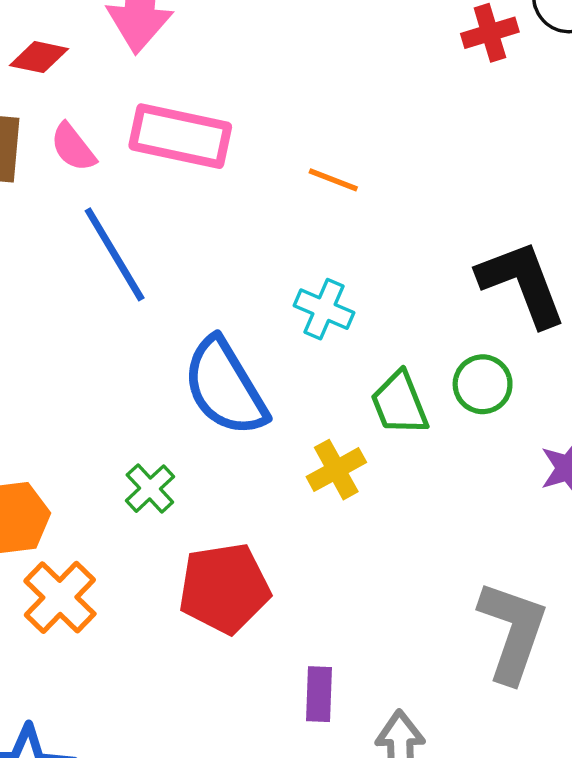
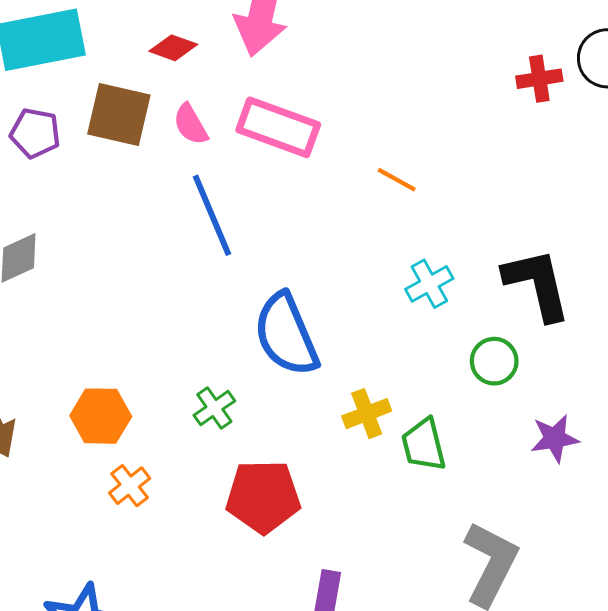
cyan cross: (324, 309) -> (429, 284), moved, turned 30
green trapezoid: (399, 403) -> (424, 445), moved
orange cross: (60, 597) -> (130, 486), size x0.7

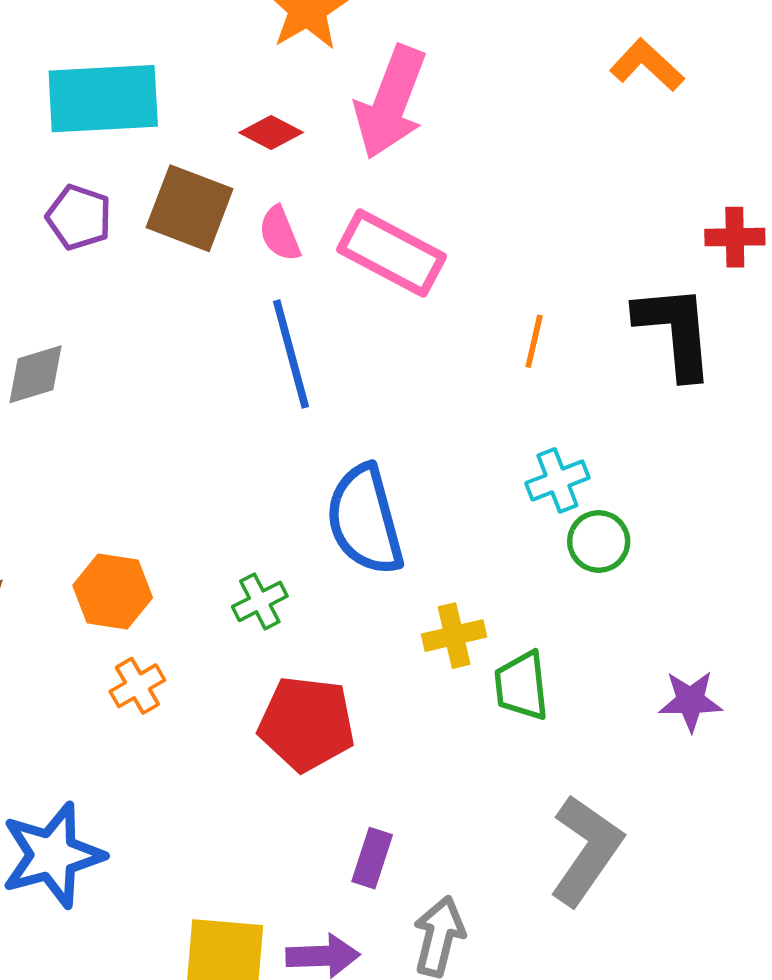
orange line: (397, 180) -> (534, 341), turned 66
black L-shape: (537, 284) -> (675, 331), moved
green circle: (494, 361) -> (599, 541), moved

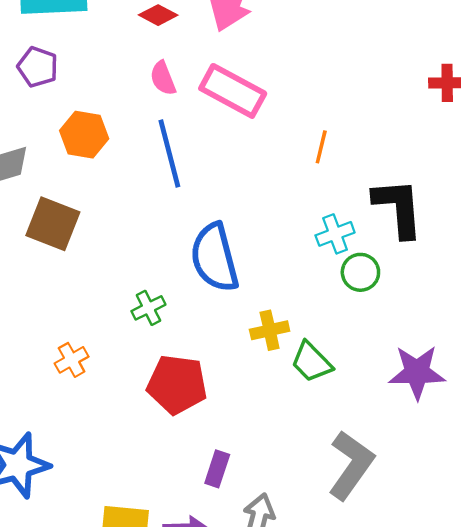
brown square: (190, 208) -> (53, 224), moved
black L-shape: (675, 331) -> (398, 208), moved
orange hexagon: (113, 592) -> (84, 135), moved
green trapezoid: (522, 686) -> (311, 362), turned -39
purple star: (690, 701) -> (417, 372), size x1.4

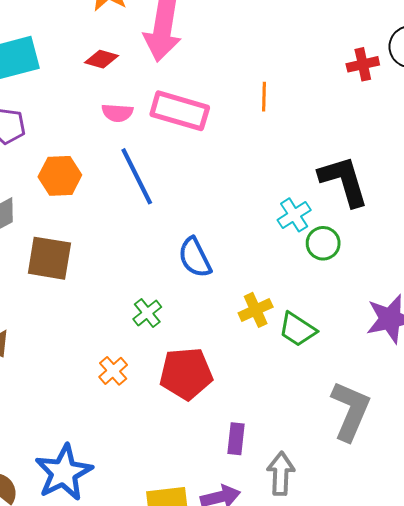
pink semicircle: (163, 78) -> (117, 113), turned -52
orange line: (321, 147) -> (264, 97), moved
blue semicircle: (215, 258) -> (195, 258), size x0.7
orange cross: (72, 360) -> (113, 371), moved

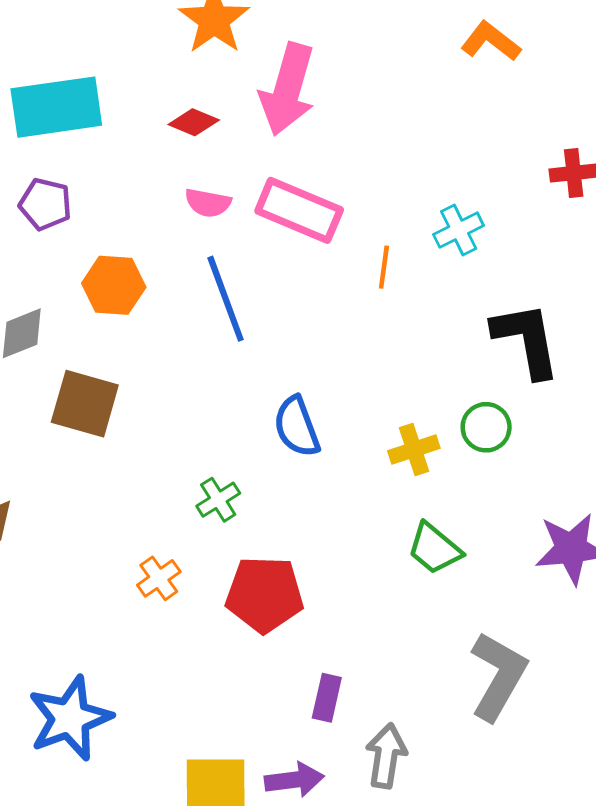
orange line: (264, 97) -> (384, 267), moved
cyan cross: (294, 215) -> (459, 230), moved
yellow cross: (256, 310) -> (414, 450), moved

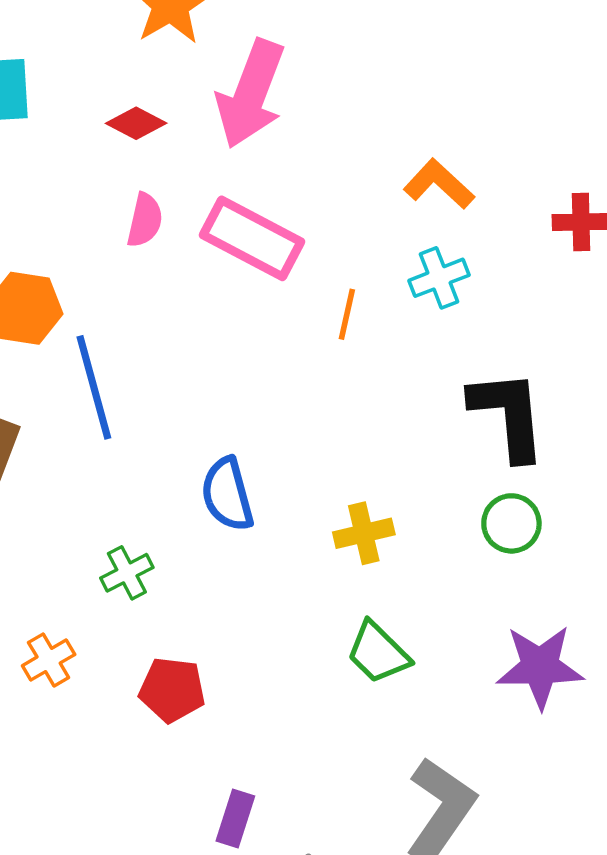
orange L-shape: (491, 41) -> (439, 184), moved
pink semicircle: (208, 203) -> (145, 220), turned -93
blue line: (226, 299) -> (94, 387), moved
green circle: (486, 427) -> (511, 523), moved
red pentagon: (265, 594) -> (172, 690), size x0.7

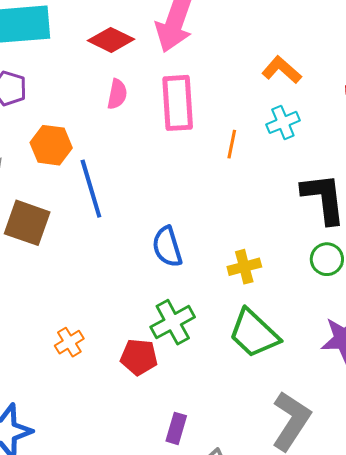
red diamond: (136, 123) -> (111, 40), size x1.4
pink rectangle: (252, 238) -> (178, 103), turned 60
green cross: (127, 573) -> (173, 322), moved, size x1.5
green trapezoid: (378, 653) -> (254, 333), size x1.4

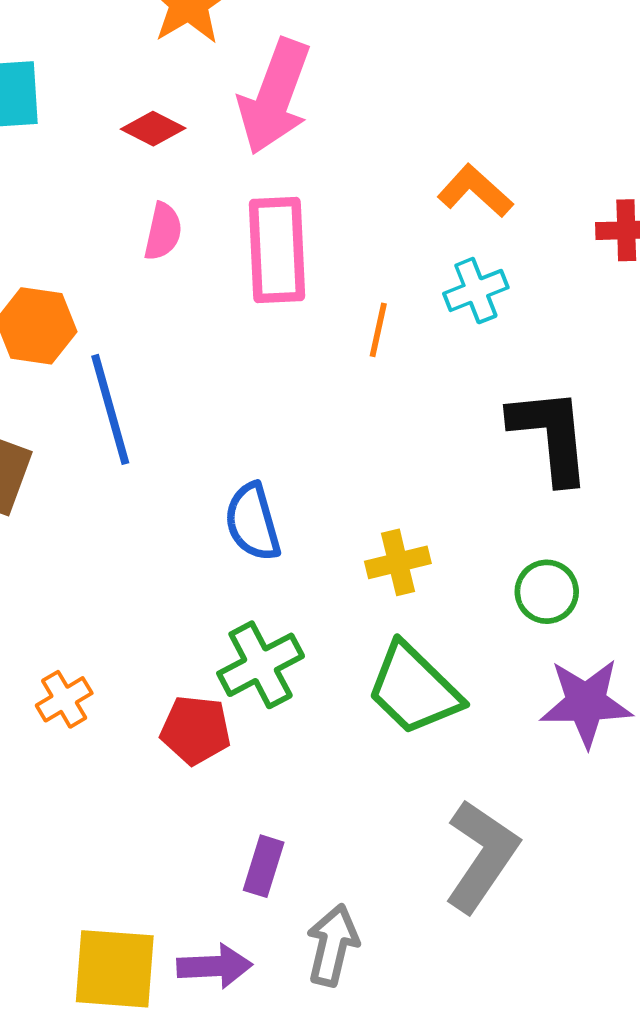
red diamond: (111, 40) -> (153, 129), size x0.7
green circle: (327, 259) -> (547, 592), moved

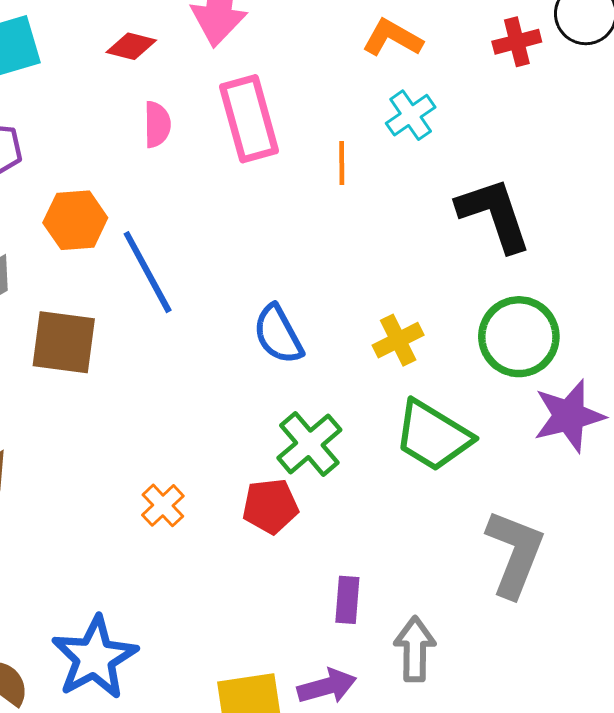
green circle: (547, 592) -> (519, 337), size x1.6

